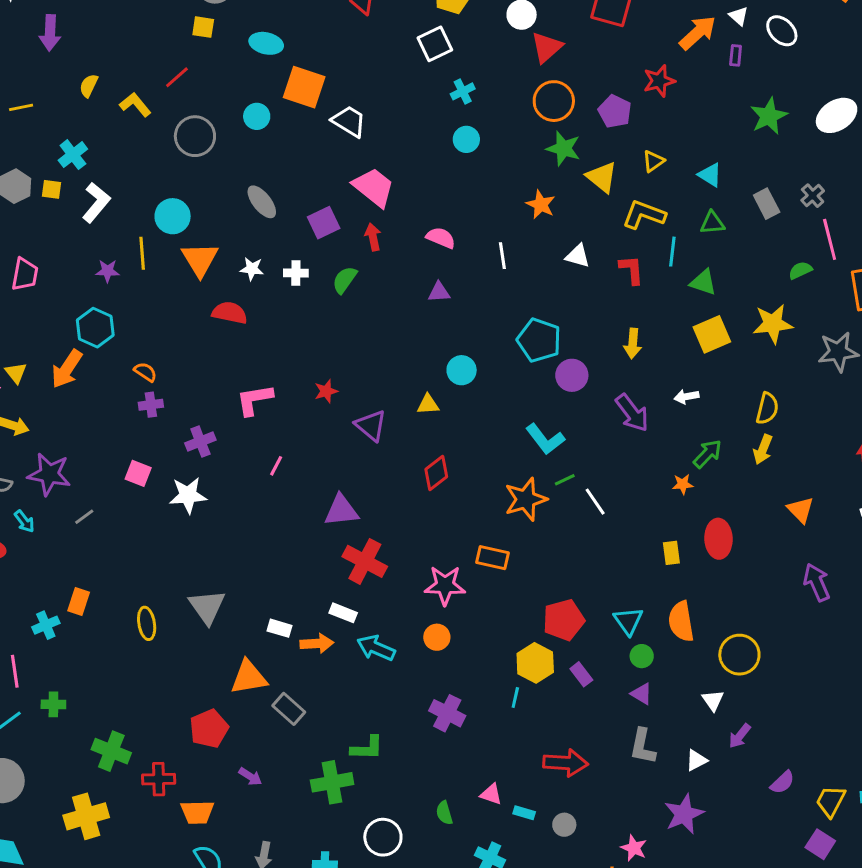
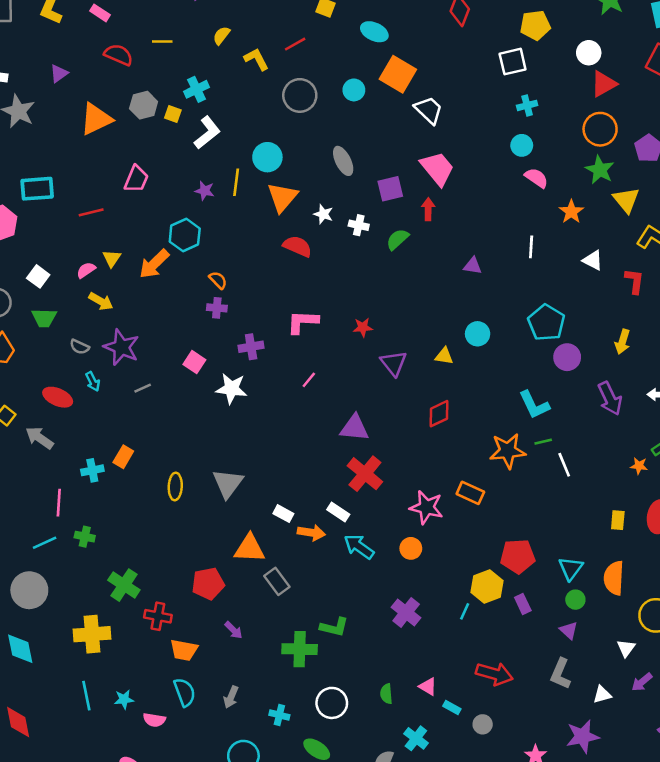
pink semicircle: (441, 238) -> (536, 178), moved

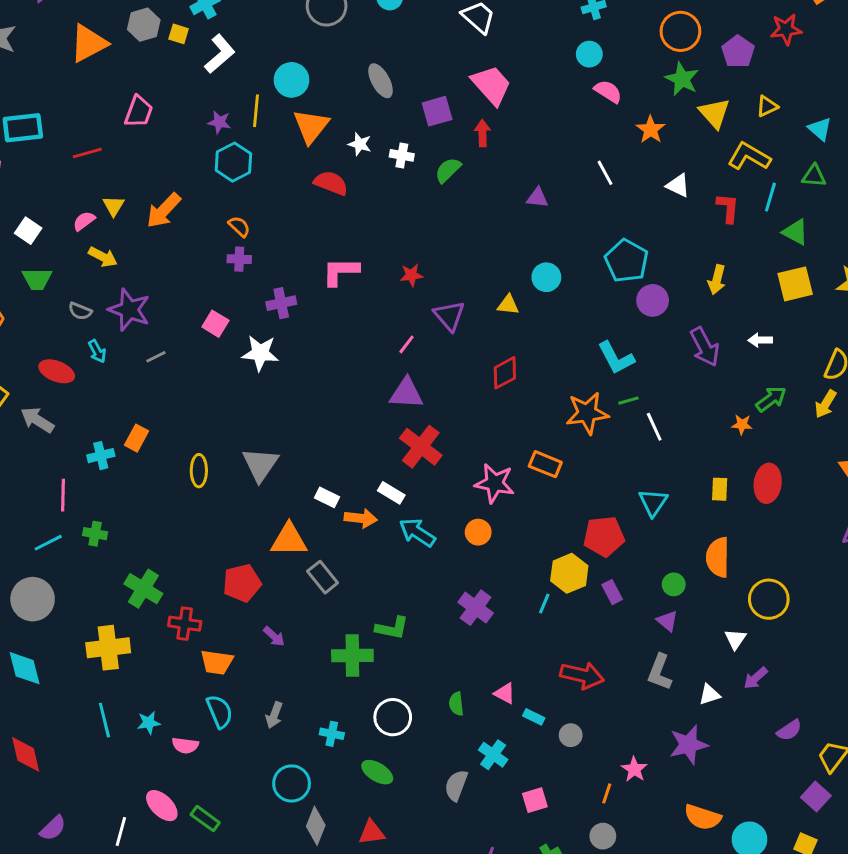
cyan hexagon: (185, 235) -> (233, 162), moved
white line: (531, 247) -> (605, 173), turned -30
pink line: (309, 380) -> (407, 344), moved
cyan triangle: (571, 568) -> (653, 502), moved

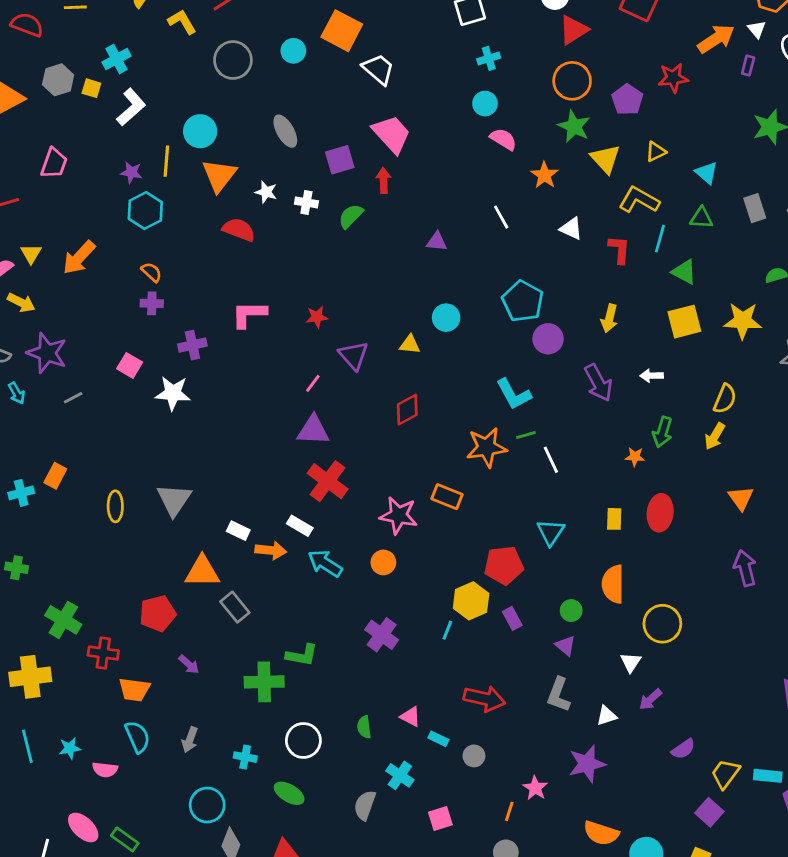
green arrow: (771, 399) -> (663, 432), turned 144

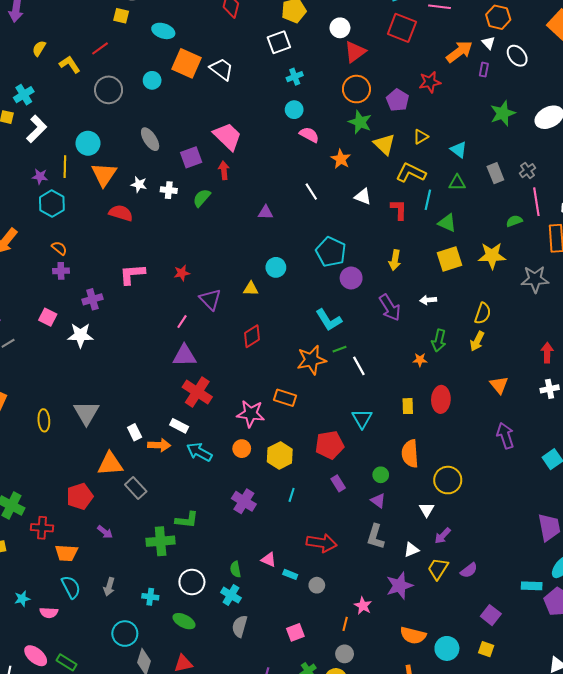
white trapezoid: (378, 69) -> (221, 69), moved
white rectangle: (238, 531) -> (135, 432), turned 42
yellow hexagon: (471, 601) -> (280, 455), moved
yellow trapezoid: (725, 774) -> (438, 569), moved
cyan cross: (400, 775) -> (231, 595), moved

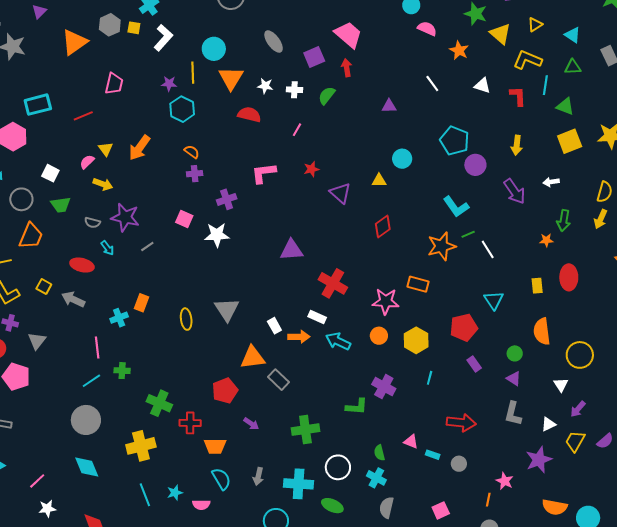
pink line: (182, 322) -> (297, 130), moved
purple triangle: (184, 356) -> (292, 250), moved
green L-shape: (187, 520) -> (357, 407), moved
cyan cross: (150, 597) -> (299, 484), size x1.8

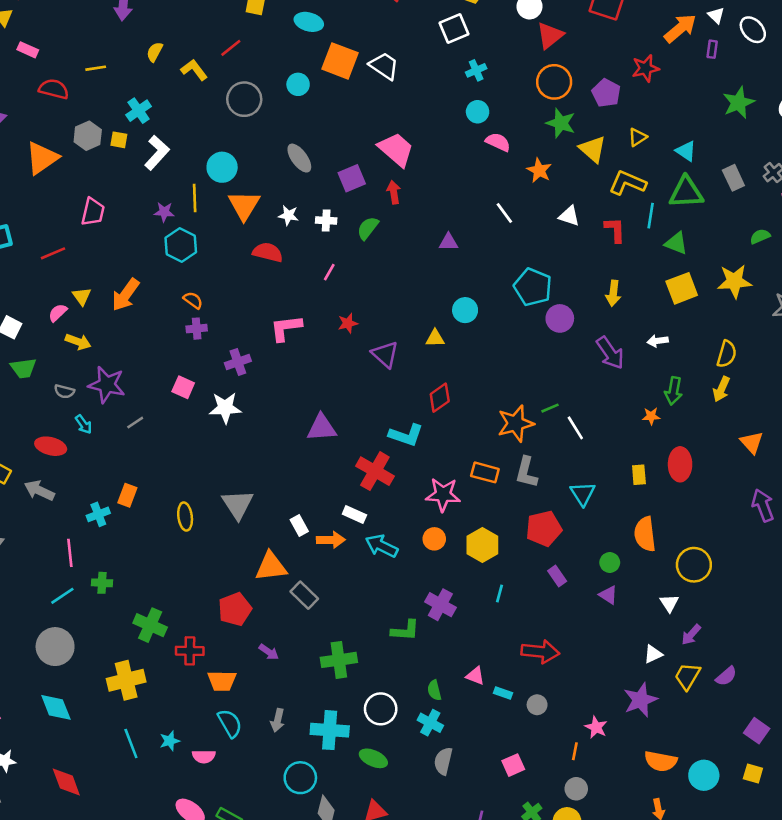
green triangle: (573, 67) -> (686, 192), size x1.6
cyan L-shape: (456, 207) -> (406, 435), moved, turned -36
gray L-shape: (513, 414) -> (526, 472), moved

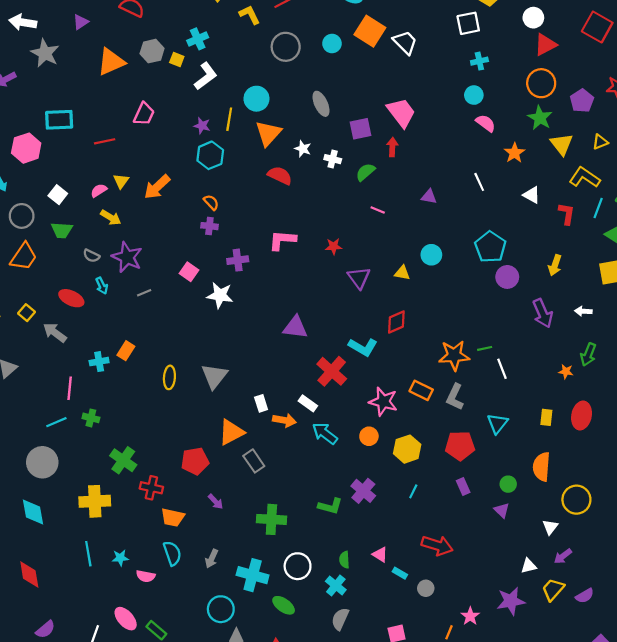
pink line: (329, 272) -> (378, 210), moved, turned 72
orange triangle: (271, 567) -> (231, 432), turned -32

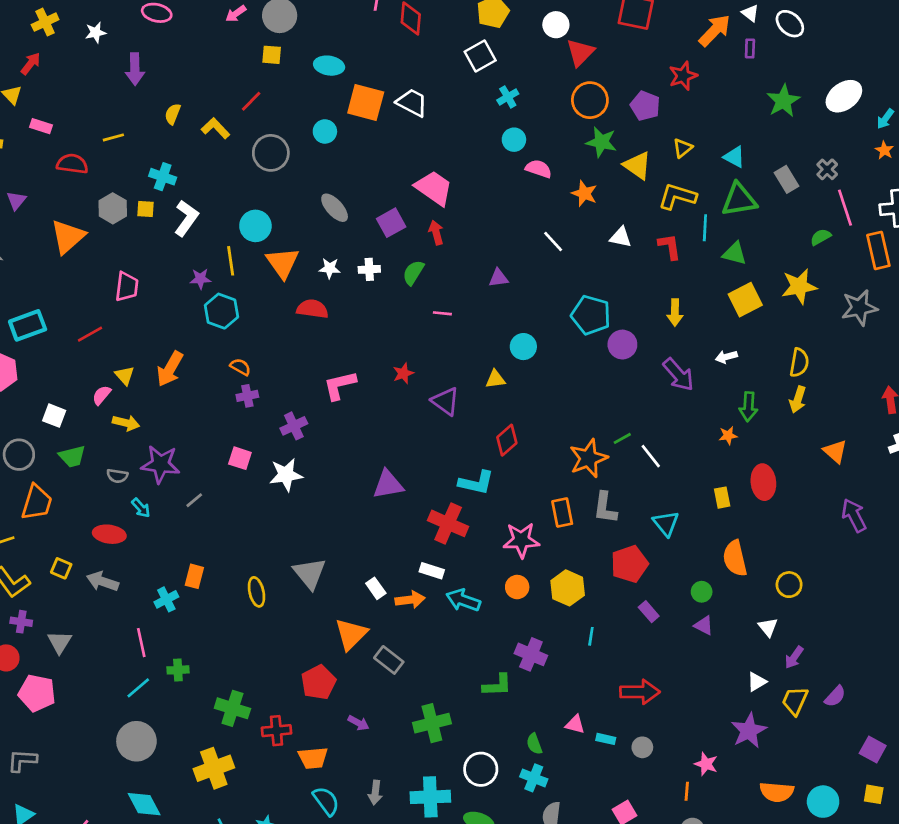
cyan cross: (198, 39) -> (163, 177), turned -30
orange rectangle: (421, 390) -> (562, 512), turned 70
yellow circle: (576, 500) -> (789, 585), size x0.7

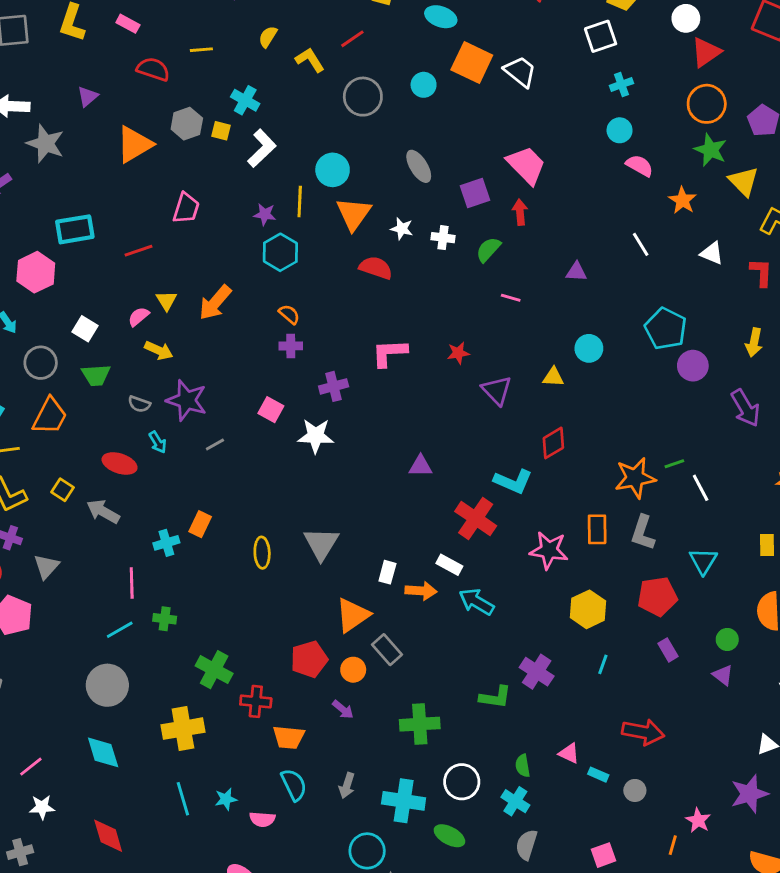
purple triangle: (388, 484) -> (421, 466), size x0.7
orange circle: (517, 587) -> (353, 670), moved
white rectangle: (376, 588) -> (387, 572), turned 40

